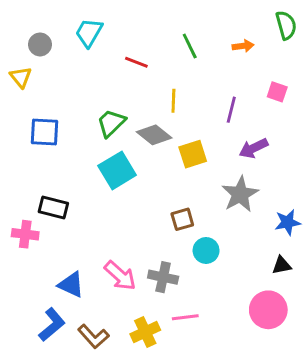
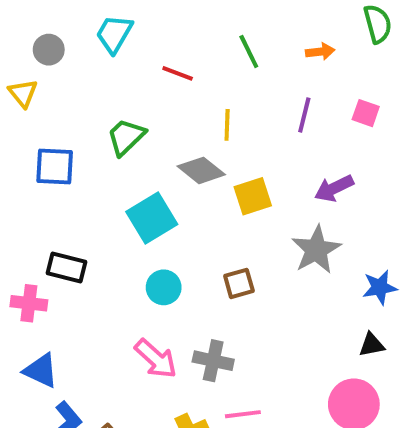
purple line: (231, 110) -> (304, 115), moved
green trapezoid: (111, 123) -> (126, 137), moved
cyan circle: (206, 250) -> (164, 287), moved
blue triangle: (71, 285) -> (41, 371), moved

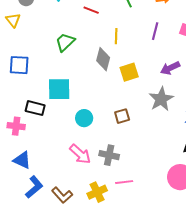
blue square: (55, 167) -> (19, 65), moved
gray diamond: (201, 170) -> (103, 59), turned 65
cyan square: (152, 218) -> (59, 89), moved, turned 30

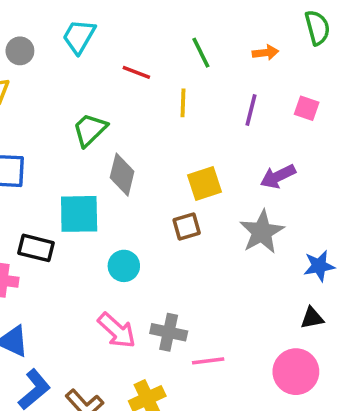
yellow line: (116, 36) -> (183, 103), moved
gray diamond: (103, 59) -> (122, 175), moved
brown square: (122, 116) -> (187, 226), moved
pink line: (124, 182) -> (208, 361), moved

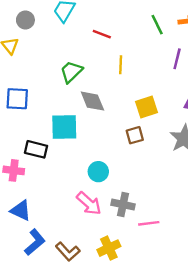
green line: (201, 53) -> (157, 25), moved
yellow line: (183, 103) -> (121, 65), moved
gray diamond: (122, 175) -> (92, 101), turned -36
cyan circle: (124, 266) -> (98, 172), moved

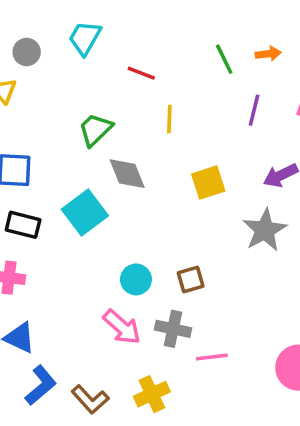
cyan square: (64, 127) -> (85, 212), turned -36
brown square: (135, 135) -> (191, 279), moved
black rectangle: (36, 149) -> (23, 225), moved

